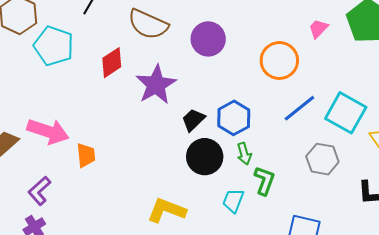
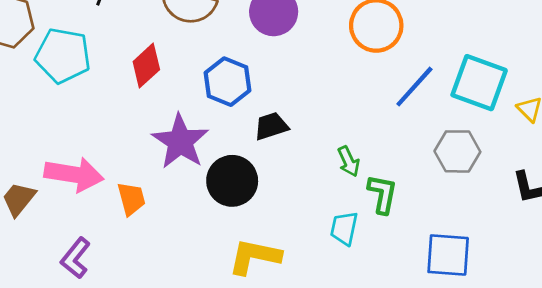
purple star: (156, 85) -> (180, 142), moved
blue hexagon: (234, 118) -> (227, 82), moved
black trapezoid: (193, 120) -> (271, 126), turned 35
black circle: (205, 157) -> (232, 181), moved

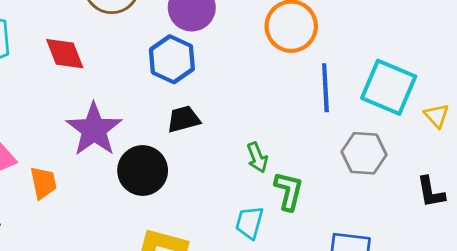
red diamond: (146, 66) -> (65, 54), turned -72
blue hexagon: (227, 82) -> (172, 59), moved
blue line: (414, 87) -> (325, 88), turned -48

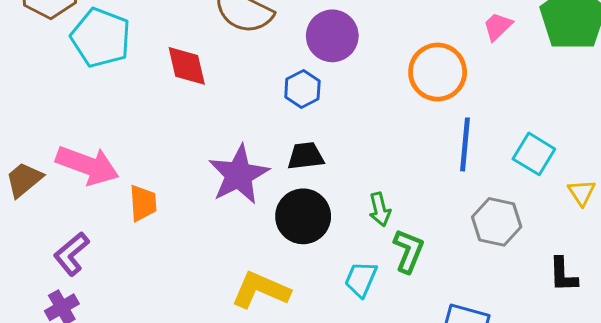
blue hexagon: (172, 59) -> (302, 89), size x0.7
cyan square: (389, 87) -> (534, 154), size x0.7
purple star: (94, 129) -> (239, 175), moved
black circle: (143, 171) -> (303, 216), moved

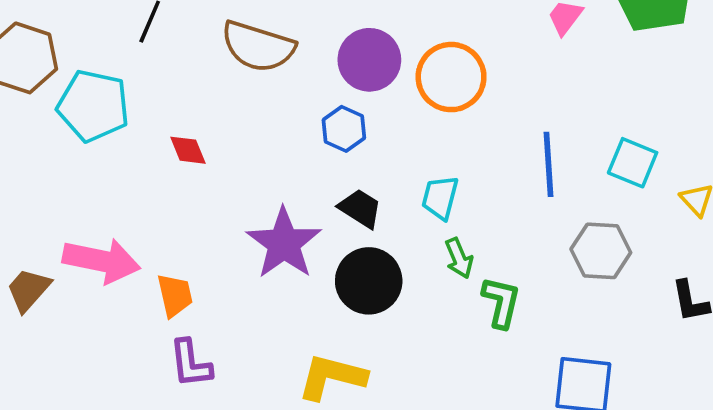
red diamond: (187, 66) -> (188, 150), moved, size x0.7
orange circle: (438, 72) -> (451, 77), moved
black trapezoid: (306, 156) -> (360, 208), turned 48
purple L-shape: (71, 254) -> (191, 364), moved, turned -48
cyan trapezoid: (361, 279) -> (440, 198), moved

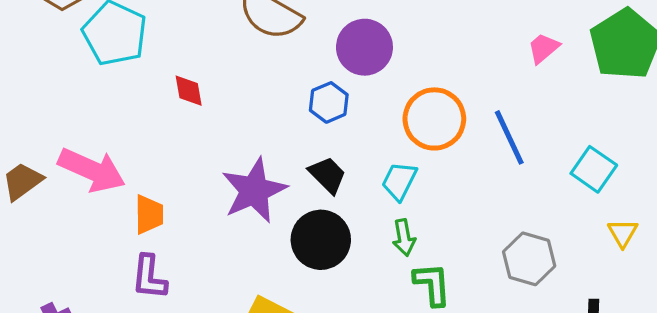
orange circle: (451, 77) -> (434, 119), moved
cyan square: (633, 163) -> (594, 169), moved
blue line: (548, 164) -> (509, 137), moved, turned -34
green L-shape: (501, 302) -> (432, 284), turned -30

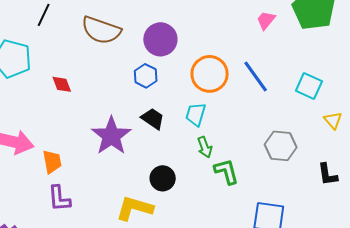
black circle: (321, 240) -> (163, 178), moved, size x0.7

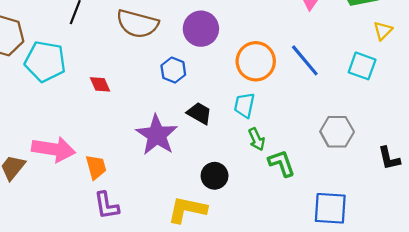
blue hexagon: (146, 76) -> (173, 70), moved
yellow triangle: (333, 120) -> (383, 31), moved, turned 30

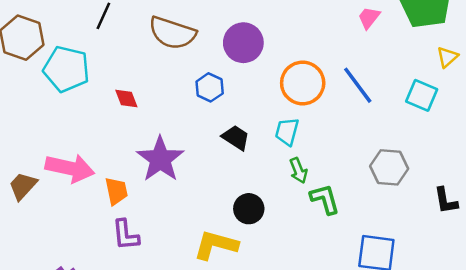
purple star: (157, 135) -> (160, 159), moved

